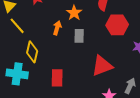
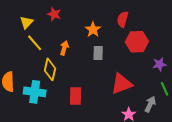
orange arrow: (57, 28) -> (64, 48), moved

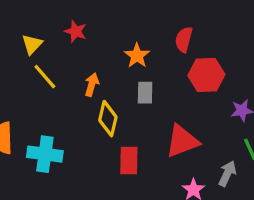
yellow diamond: (50, 69) -> (108, 119), moved
red rectangle: (76, 96) -> (129, 161), moved

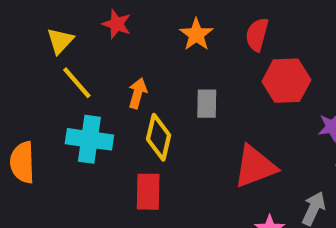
orange star: (137, 56) -> (196, 35), moved
cyan cross: (45, 154) -> (89, 139), moved
red rectangle: (129, 161) -> (148, 192), moved

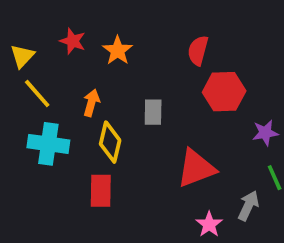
orange star: (196, 35) -> (118, 50), moved

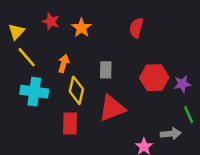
red hexagon: (224, 92) -> (154, 78), moved
red triangle: (196, 168) -> (112, 108), moved
gray arrow: (248, 206) -> (171, 134), turned 60

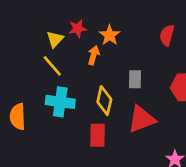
red star: (51, 21) -> (78, 29), turned -30
yellow triangle: (16, 32) -> (55, 39), moved
orange arrow: (64, 64) -> (94, 55), moved

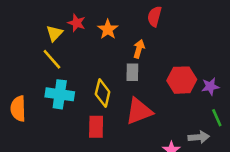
red star: (78, 29) -> (77, 23), turned 30
red semicircle: (167, 35) -> (154, 16), moved
orange arrow: (94, 55) -> (139, 49), moved

